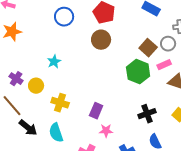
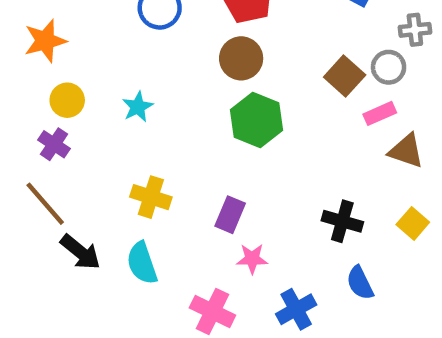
green hexagon: (138, 72) -> (257, 120), moved
yellow circle: (36, 86) -> (67, 100), moved
black cross: (147, 114) -> (342, 221), turned 36

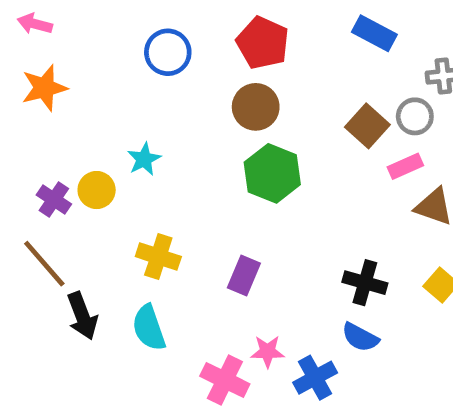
yellow circle: (67, 100) -> (97, 190), moved
black arrow: (80, 252) -> (82, 316), turned 30
pink star: (252, 259) -> (268, 352), moved
blue semicircle: (360, 283) -> (360, 337), moved, turned -36

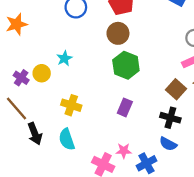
brown square: (367, 126) -> (176, 89), moved
purple rectangle: (244, 276) -> (125, 107), moved

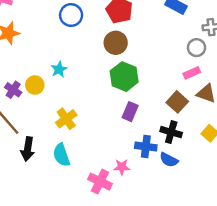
yellow cross: (71, 105) -> (66, 119), turned 36
purple rectangle: (125, 107) -> (130, 112), moved
black arrow: (35, 134) -> (28, 149), turned 30
blue cross: (146, 163) -> (146, 147), moved, turned 36

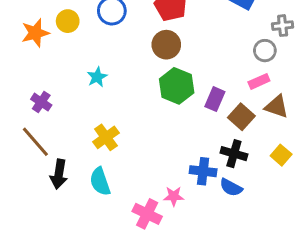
yellow circle: (35, 85) -> (68, 21), moved
purple rectangle: (130, 112) -> (215, 99), moved

